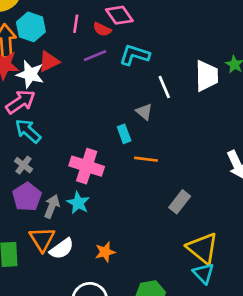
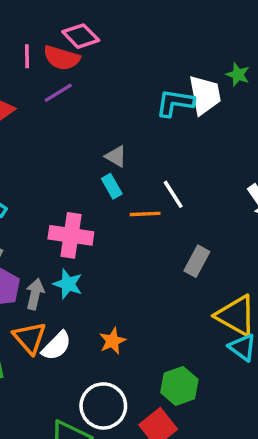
red semicircle: (102, 29) -> (62, 58), size x1.5
cyan L-shape: (135, 55) -> (175, 103), moved
white line: (164, 87) -> (173, 194), moved
gray triangle: (144, 112) -> (116, 156), moved

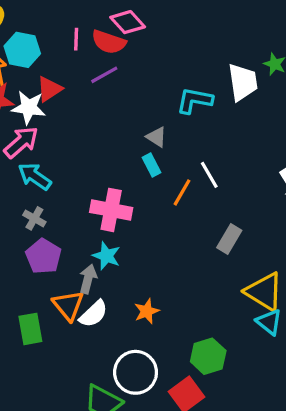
cyan L-shape: (175, 103) -> (195, 100), moved
orange line: (145, 214) -> (182, 192), turned -60
gray arrow: (35, 294) -> (88, 279), moved

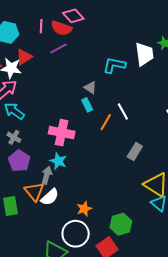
orange star: (147, 311) -> (84, 209), moved

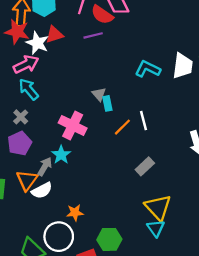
gray triangle: (90, 88) -> (99, 94), moved

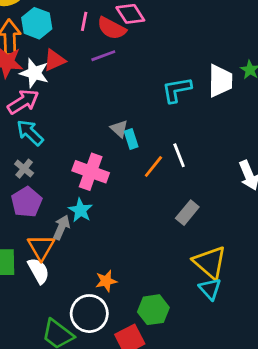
cyan L-shape: (148, 69) -> (177, 90), turned -30
white semicircle: (42, 190) -> (39, 271), moved, turned -85

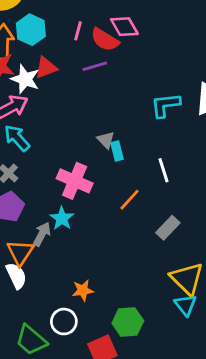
orange line: (153, 167) -> (129, 200), moved
white circle: (89, 314) -> (64, 322), size x0.7

